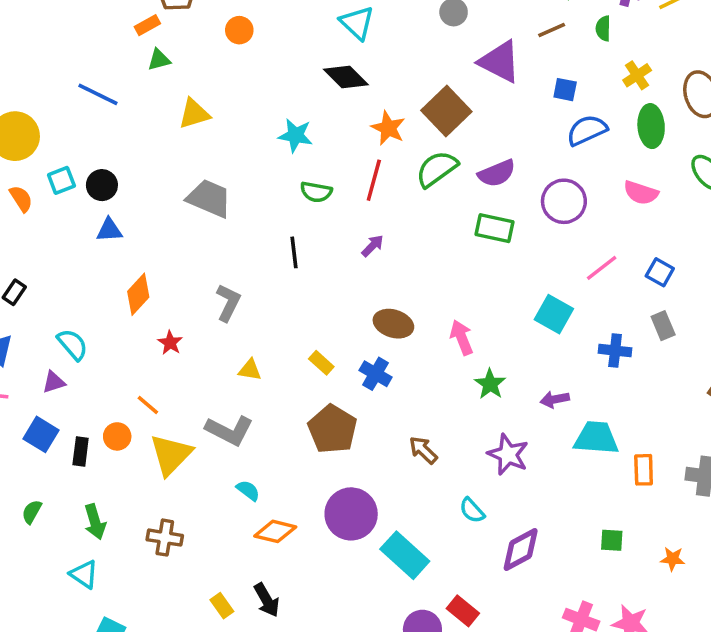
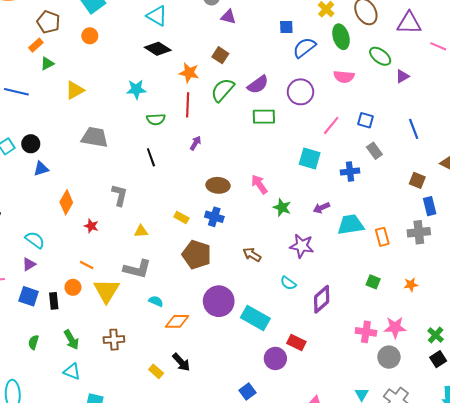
purple triangle: (500, 62) -> (228, 17), moved, size x0.6
brown square: (446, 111) -> (220, 55), size x0.6
green square: (612, 540) -> (373, 282), turned 32

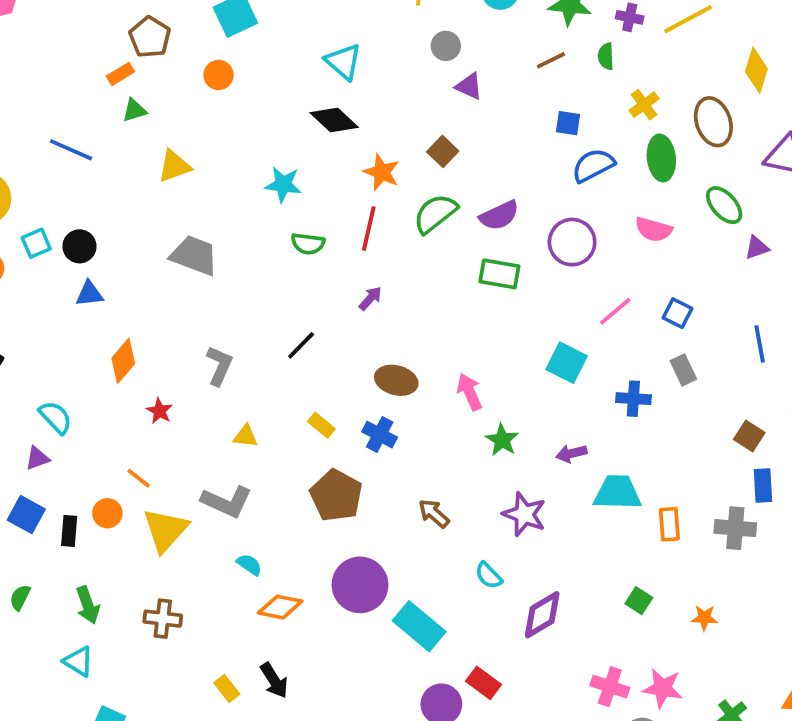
black line: (151, 157) -> (301, 345), moved, turned 54

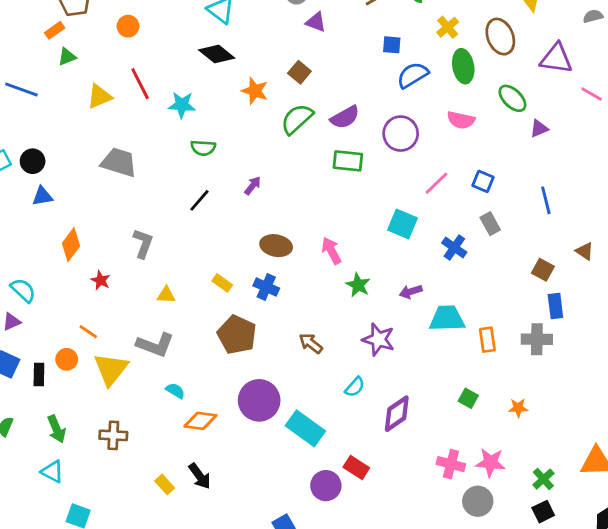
red line: (369, 229) -> (140, 84), moved, turned -36
black line: (301, 345) -> (199, 200), moved
blue cross: (633, 399) -> (454, 248), turned 35
cyan semicircle: (489, 575) -> (355, 387), turned -90

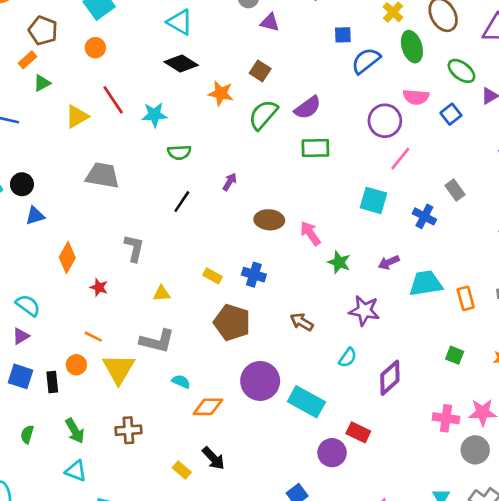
purple circle: (401, 134) -> (385, 121), moved
blue square: (483, 181) -> (451, 114), moved, turned 36
brown ellipse: (276, 246) -> (269, 220), moved

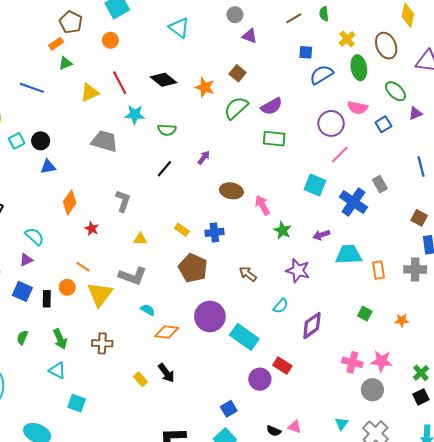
black diamond: (181, 63) -> (164, 80), moved
cyan star: (154, 115) -> (135, 115), moved
blue cross: (424, 216) -> (353, 202), size x1.5
blue cross: (254, 275) -> (214, 232), turned -30

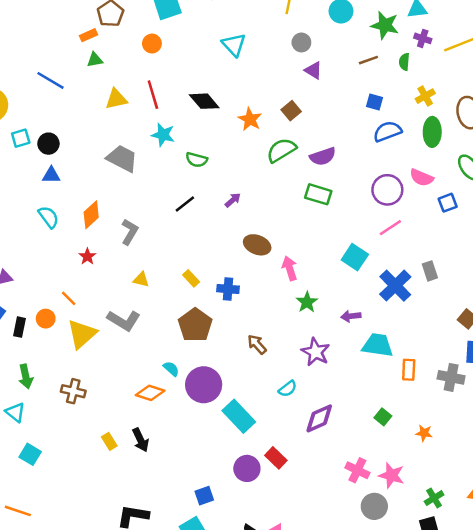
orange diamond: (70, 202) -> (91, 215), moved
cyan semicircle: (34, 236) -> (49, 217), moved
cyan semicircle: (148, 310) -> (171, 369), moved

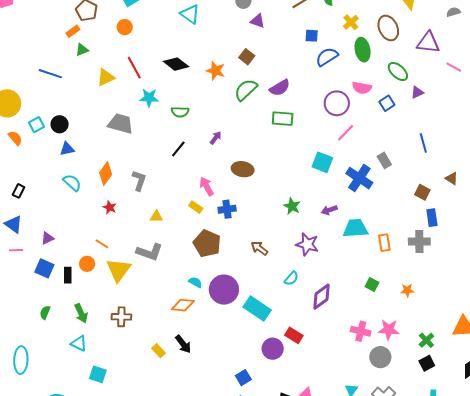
pink arrow: (290, 268) -> (207, 186), moved

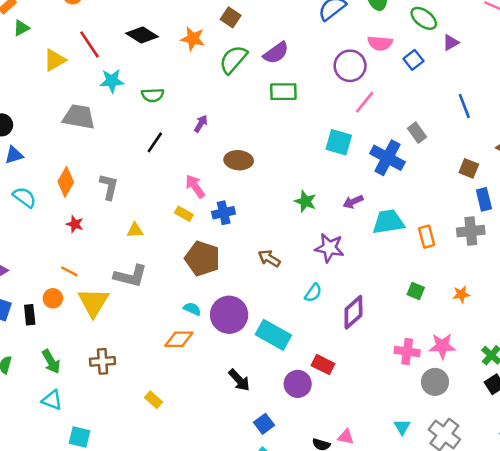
black arrow: (183, 344) -> (239, 380), moved

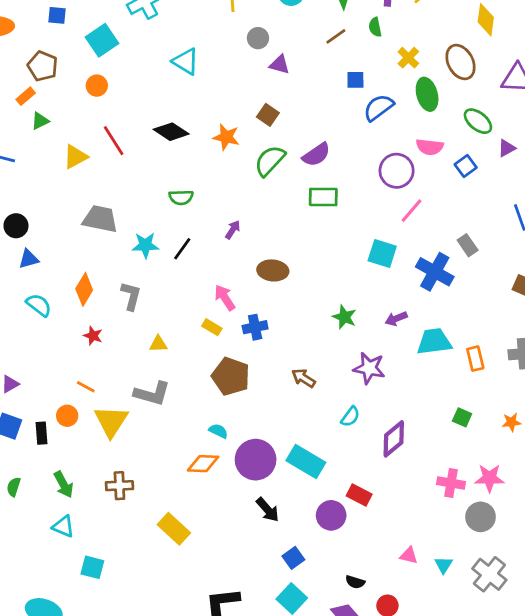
cyan star: (112, 81) -> (145, 245), moved
purple circle: (229, 315) -> (256, 460), moved
yellow rectangle: (154, 400) -> (174, 529), size x1.6
pink triangle: (346, 437) -> (409, 555), moved

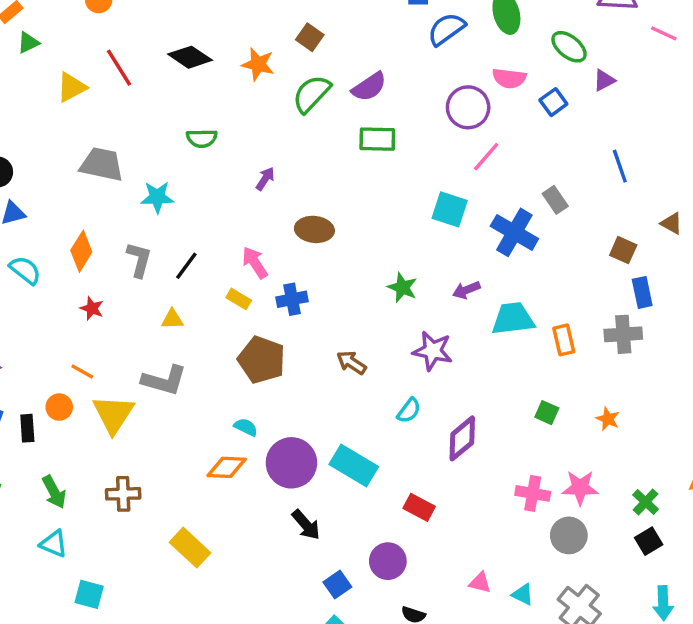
black line: (182, 249) -> (186, 266), moved
orange star: (511, 422) -> (608, 419), turned 30
purple circle: (331, 515) -> (388, 561), moved
cyan triangle: (444, 565) -> (523, 594), turned -36

